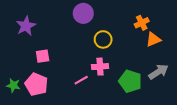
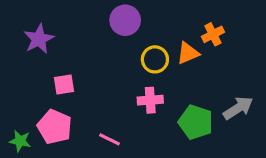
orange triangle: (153, 39) -> (188, 53), moved
pink line: (81, 80) -> (109, 139), moved, turned 56
green star: (13, 85) -> (20, 141), moved

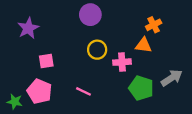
orange triangle: (188, 53) -> (143, 45), moved, turned 30
yellow circle: (155, 59) -> (97, 50), moved
pink cross: (150, 100) -> (122, 62), moved
pink line: (109, 139) -> (84, 91), moved

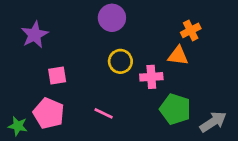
gray arrow: (172, 78) -> (213, 122), moved

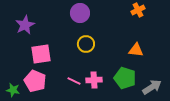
orange cross: (191, 30) -> (138, 10), moved
orange triangle: (178, 56) -> (136, 50), moved
pink square: (57, 75) -> (41, 54), size x1.5
pink cross: (151, 77) -> (94, 80), moved

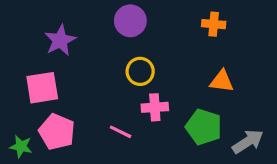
orange cross: (138, 10) -> (214, 24), moved, turned 32
purple star: (25, 25) -> (60, 40), moved
pink square: (41, 54) -> (42, 88), moved
pink cross: (94, 80) -> (155, 107), moved

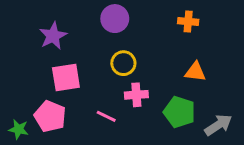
pink square: (42, 88) -> (66, 78), moved

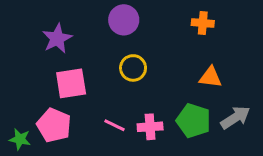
pink cross: (136, 95) -> (150, 127), moved
gray arrow: (218, 125) -> (235, 118), moved

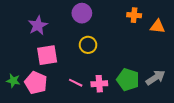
orange triangle: (211, 77) -> (158, 26), moved
green star: (20, 139) -> (13, 81), moved

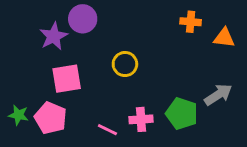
purple circle: (82, 13) -> (83, 19), moved
gray arrow: (156, 78) -> (218, 95), moved
pink line: (76, 83) -> (107, 130), moved

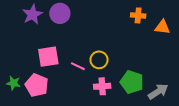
purple star: (53, 36) -> (32, 14), moved
yellow circle: (125, 64) -> (99, 60), moved
gray arrow: (218, 95) -> (158, 92), moved
pink line: (107, 130) -> (78, 66), moved

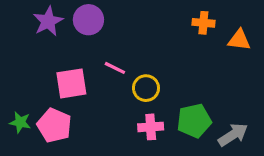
pink line: (78, 66) -> (115, 68), moved
green pentagon: (132, 82) -> (194, 121), turned -30

